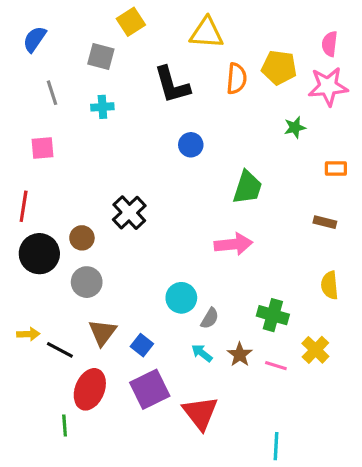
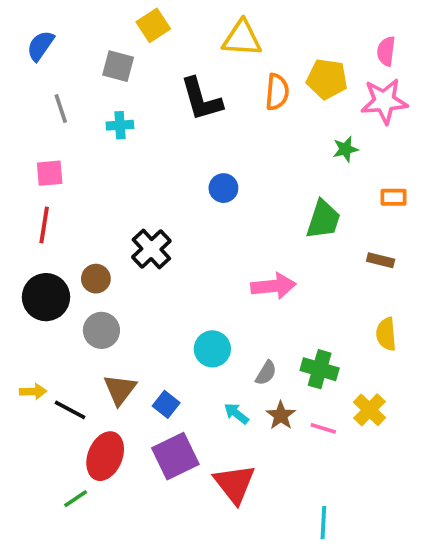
blue circle: (191, 145) -> (223, 188), moved
green trapezoid: (248, 187) -> (323, 219), moved
red line: (24, 206) -> (44, 225), moved
gray semicircle: (210, 318) -> (266, 373), moved
green line: (65, 426) -> (76, 499), turned 60

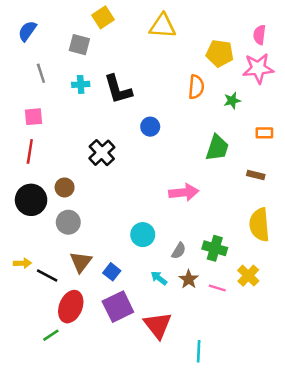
orange semicircle: (277, 92) -> (196, 87), moved
black L-shape: (201, 99) -> (118, 89), moved
black cross: (151, 249) -> (102, 153), moved
yellow semicircle: (386, 334) -> (259, 225), size x1.5
cyan line: (323, 523) -> (199, 351), moved

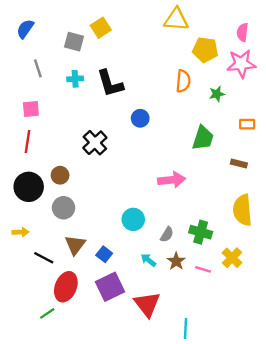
yellow square: (103, 17) -> (101, 28), moved
yellow triangle: (163, 26) -> (176, 20), moved
yellow arrow: (22, 263) -> (21, 232), moved

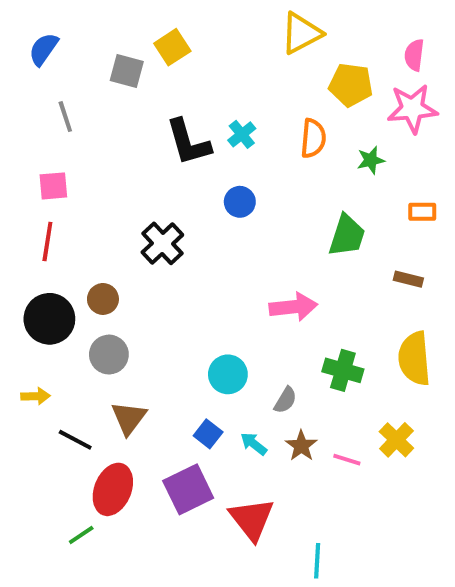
yellow triangle: (176, 20) -> (301, 33), turned -32
cyan cross: (75, 79) -> (242, 134), moved, turned -35
green cross: (201, 232) -> (343, 370), moved
blue square: (104, 254) -> (208, 434), moved

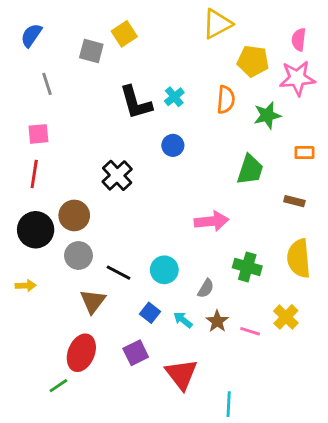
green star: (371, 160) -> (267, 115), size x1.4
brown circle: (103, 299) -> (74, 215), size x1.4
black line: (75, 440) -> (119, 273), moved
purple square: (188, 489) -> (136, 353), size x0.7

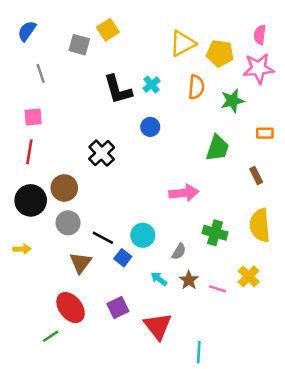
yellow triangle: (217, 24) -> (183, 43), moved
brown rectangle: (294, 201) -> (256, 175), turned 49
blue square: (150, 313) -> (123, 258), moved
red ellipse: (81, 353) -> (71, 308), turned -60

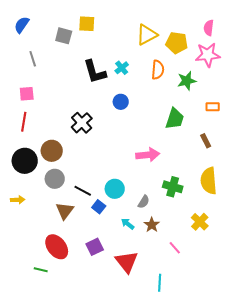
yellow square: (108, 30) -> (87, 24), turned 36
pink line: (217, 289) -> (175, 248), moved, turned 32
green line: (51, 336) -> (41, 270), turned 48

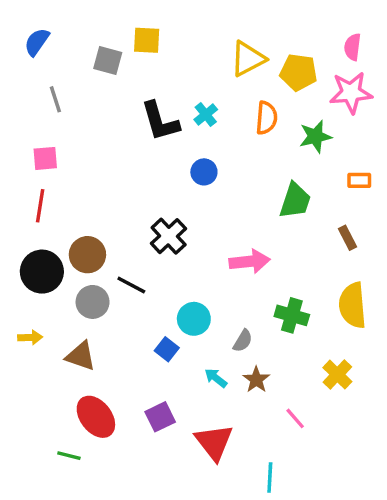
black cross: (82, 123) -> (169, 236), moved
black line: (83, 191) -> (131, 285), moved
brown triangle: (65, 211) -> (81, 356), moved, turned -48

